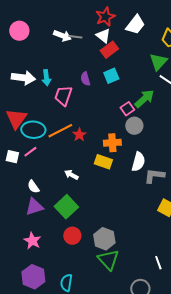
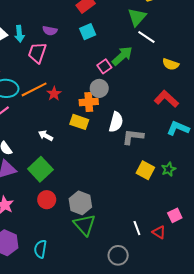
purple semicircle: (85, 79) -> (50, 31), moved, turned -64
gray circle: (134, 126) -> (99, 88), moved

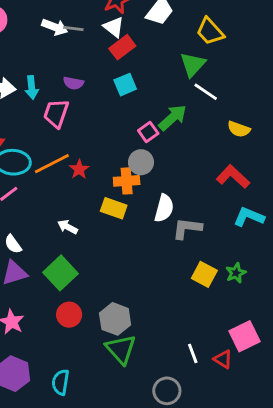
pink square: (175, 215) -> (245, 336), size x1.5

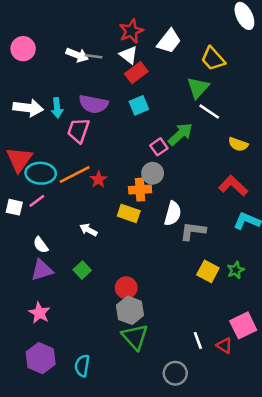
purple semicircle: (73, 83) -> (93, 104), size x1.6
green square: (60, 273) -> (82, 270), size x0.6
red circle: (69, 315) -> (126, 288), moved

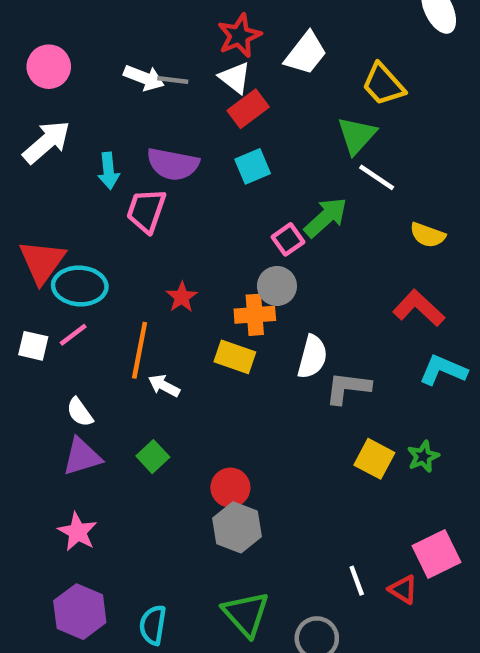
white arrow: (28, 108) -> (47, 142), moved, turned -48
orange line: (75, 174) -> (140, 350), moved, turned -52
green triangle: (135, 337) -> (246, 614), moved

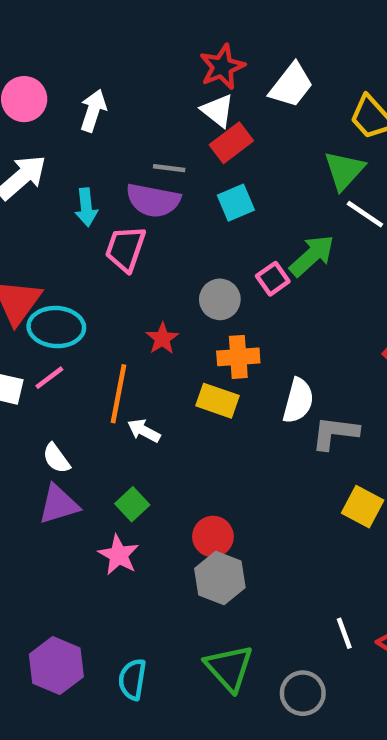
white arrow: (144, 78) -> (93, 111), moved, turned -93
gray line: (173, 80) -> (169, 168), moved
gray circle: (277, 286) -> (220, 299), moved
pink star: (78, 532) -> (119, 555), moved

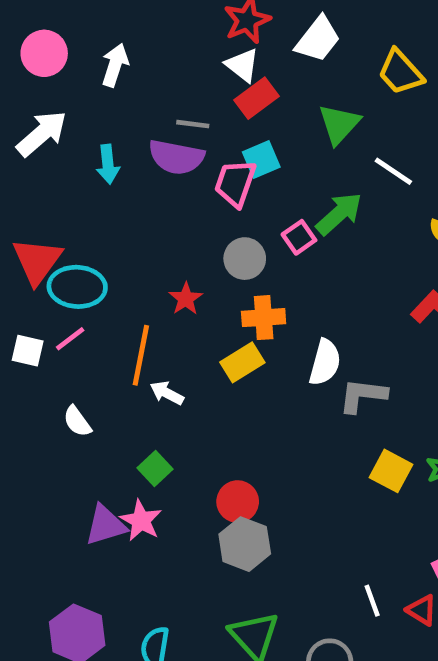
green triangle: (344, 170) -> (339, 124), moved
pink trapezoid: (125, 249) -> (235, 183), moved
yellow rectangle: (218, 401) -> (242, 362), turned -51
purple triangle: (59, 504) -> (106, 525), moved

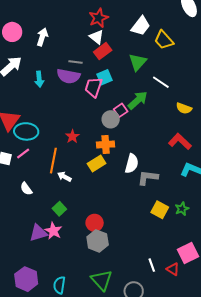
white trapezoid: (318, 39) -> (141, 26), moved
gray circle: (245, 259) -> (111, 119), moved

